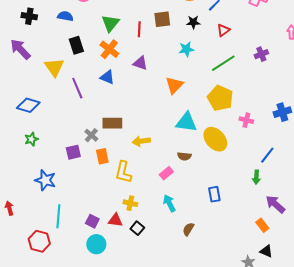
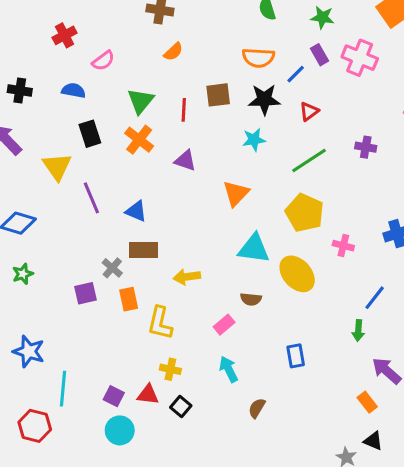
black star: (193, 22) -> (264, 99), size x1.5
purple cross: (261, 54) -> (366, 147), turned 32
blue triangle: (107, 77) -> (136, 211), moved
blue star: (45, 180) -> (29, 351), moved

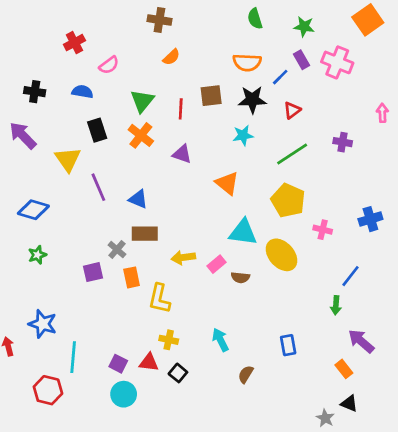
orange triangle: (236, 193) -> (227, 183), turned -35
pink rectangle: (224, 325) -> (216, 264), moved
blue rectangle: (296, 356) -> (288, 345), moved

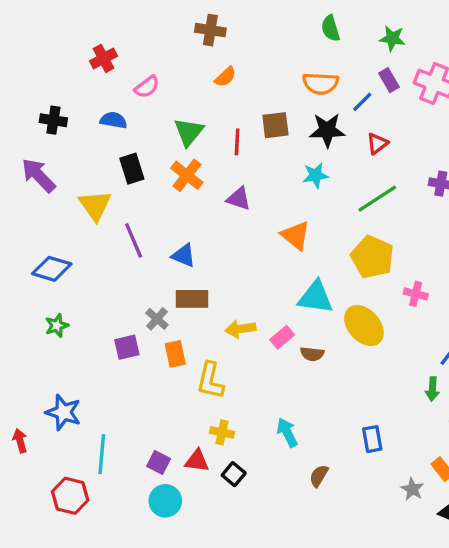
gray star: (325, 418) -> (412, 489), moved

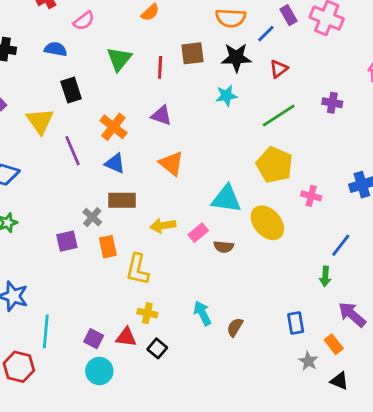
orange cross: (187, 175) -> (113, 127), moved
orange triangle: (295, 235) -> (171, 163), moved
blue rectangle: (372, 439) -> (296, 323), moved
brown semicircle: (319, 476) -> (235, 327), moved

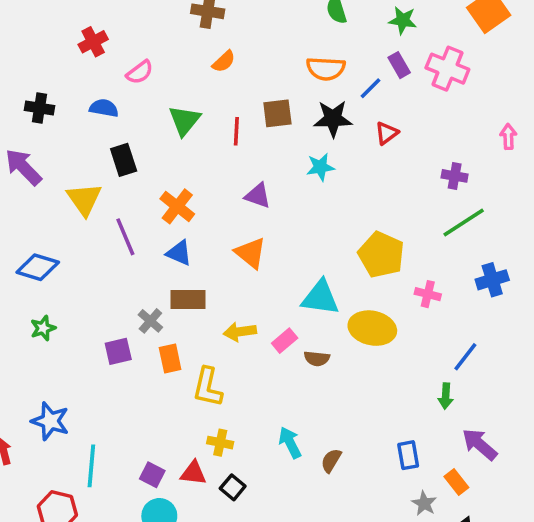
purple triangle: (161, 115) -> (258, 196), moved
green line: (279, 115) -> (464, 223), moved
yellow ellipse: (267, 223) -> (372, 328), turned -36

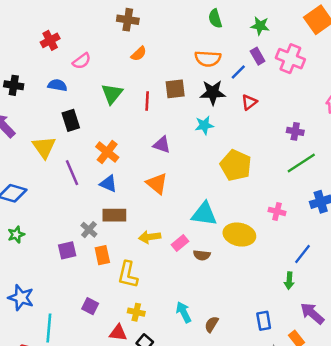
yellow pentagon: (381, 255) -> (236, 165), moved
purple square: (152, 475) -> (90, 306), moved

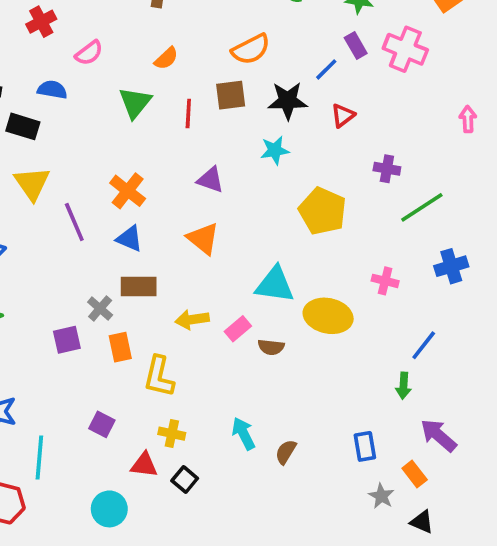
orange semicircle: (139, 54) -> (166, 58), moved
orange semicircle: (208, 59) -> (251, 49), moved, turned -30
black rectangle: (71, 120) -> (23, 126), moved, turned -55
purple cross: (295, 131) -> (387, 169), moved

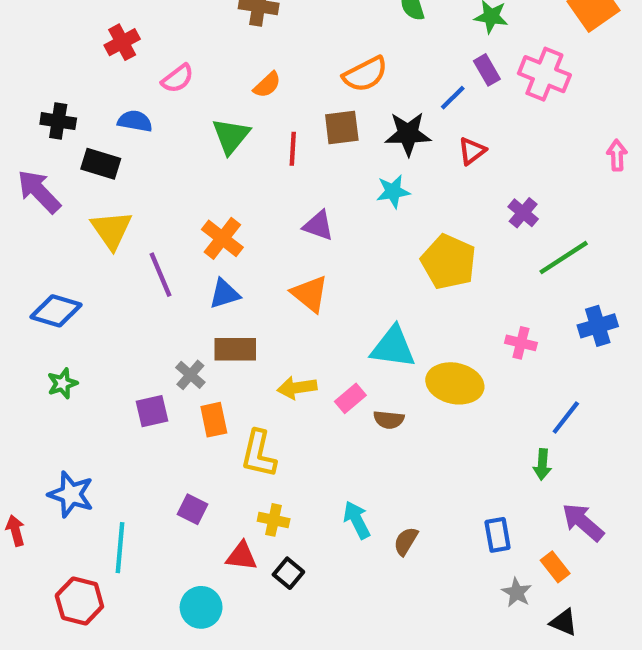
purple cross: (387, 169) -> (523, 213), turned 30
blue triangle: (129, 239) -> (225, 294), turned -40

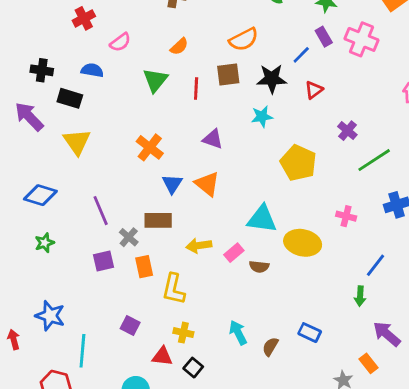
purple line: (161, 275) -> (101, 211), moved
blue triangle: (225, 294) -> (172, 184), moved, turned -40
blue rectangle: (498, 535) -> (310, 333), moved, turned -55

